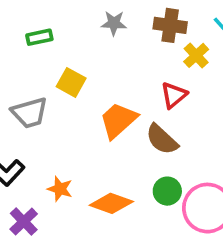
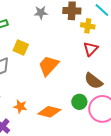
yellow cross: (196, 55) -> (88, 26), turned -32
red triangle: (174, 95) -> (91, 49), moved
brown semicircle: (162, 139) -> (93, 81), moved

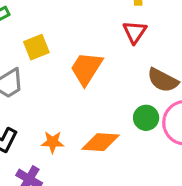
yellow square: (21, 48) -> (36, 47), turned -35
red triangle: (91, 49) -> (135, 32), moved

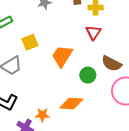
green circle: (146, 118) -> (88, 75), moved
orange star: (53, 142) -> (42, 115), moved

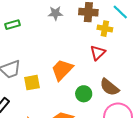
yellow square: (30, 42) -> (32, 83), moved

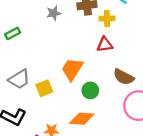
red triangle: (98, 53) -> (105, 45), turned 49
green circle: (84, 94) -> (90, 90), moved

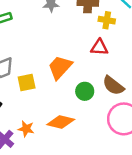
green circle: (90, 90) -> (85, 91), moved

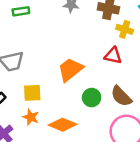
yellow square: (27, 82) -> (32, 93), moved
orange star: (26, 129) -> (31, 117), moved

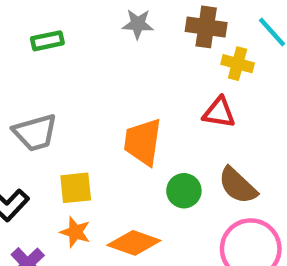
orange trapezoid: (70, 70) -> (143, 142), turned -40

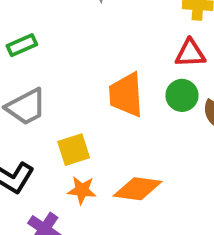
green rectangle: (47, 41) -> (22, 45), moved
green circle: (184, 191) -> (182, 95), moved

